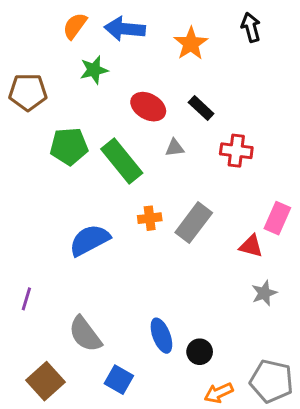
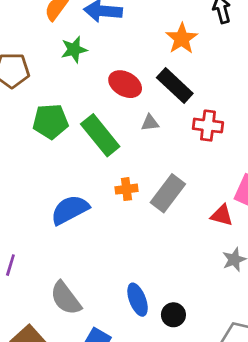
orange star: (191, 44) -> (182, 39), moved
black rectangle: (201, 108) -> (175, 85), size x1.5

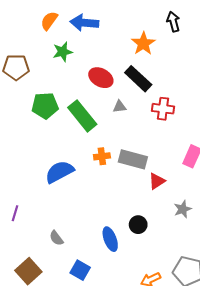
gray rectangle: (168, 193) -> (133, 159), turned 68
red triangle: (222, 215) -> (157, 181), moved, turned -48
gray semicircle: (66, 298) -> (56, 238), size x0.6
black circle: (173, 315) -> (138, 225), moved

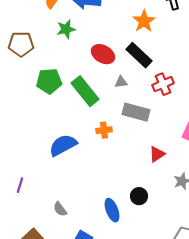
red cross: (163, 109) -> (163, 84), turned -30
gray rectangle: (133, 159) -> (136, 112), moved

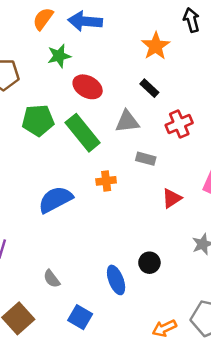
red ellipse: (103, 54) -> (88, 87), moved
black rectangle: (139, 55) -> (149, 88), size x0.6
gray triangle: (121, 82) -> (127, 122), size x1.5
gray rectangle: (136, 112) -> (146, 159), size x0.6
red triangle: (157, 154) -> (172, 198), moved

